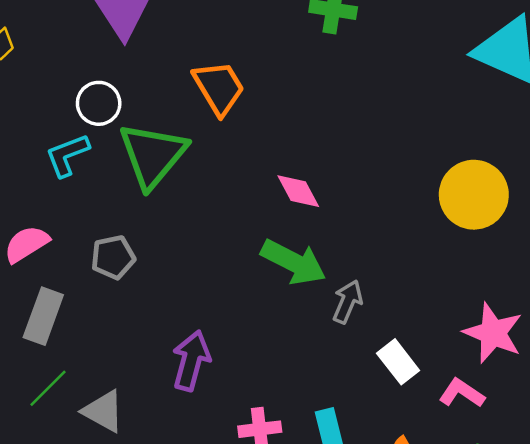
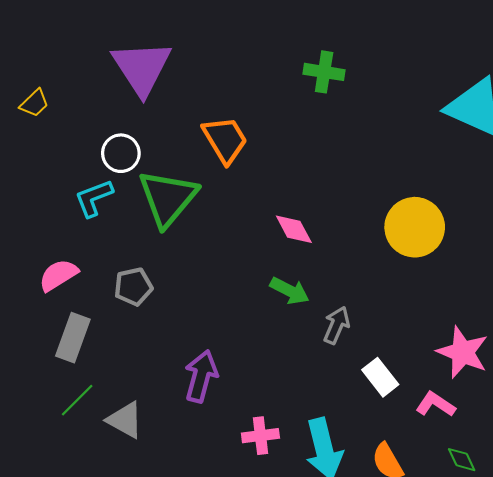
yellow circle: (474, 195) -> (415, 227), moved
green arrow: (293, 262) -> (290, 291), size x0.7

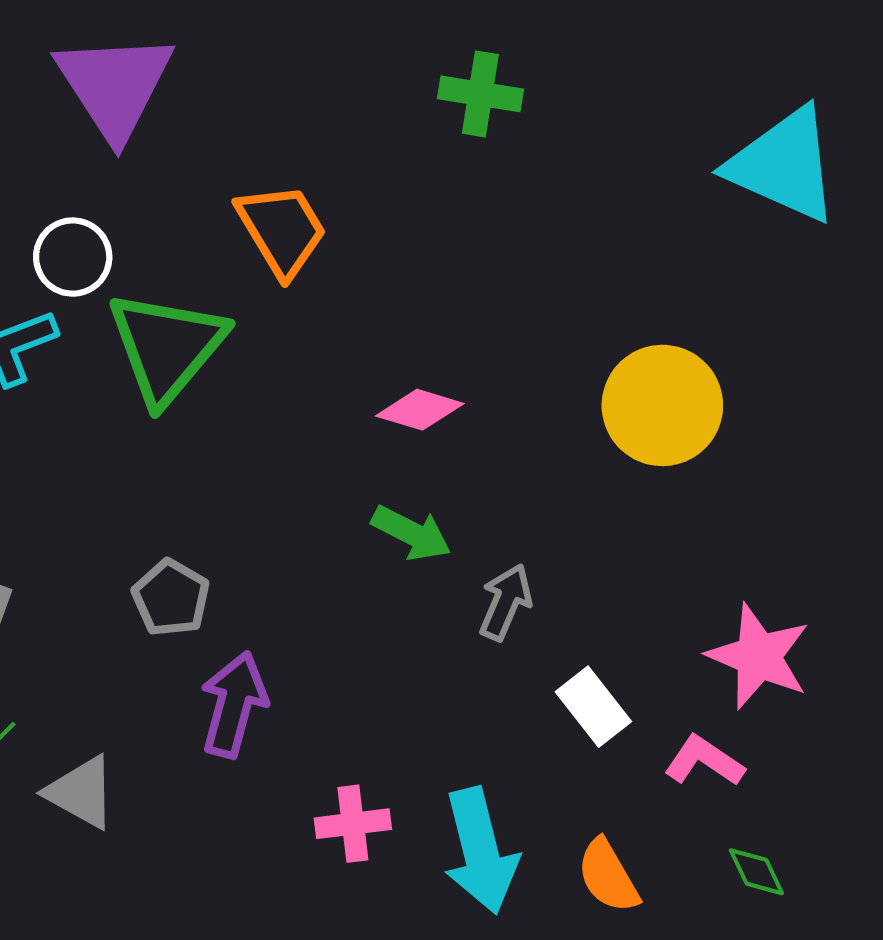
pink diamond: (294, 229) -> (420, 410), turned -45
gray pentagon: (133, 287) -> (171, 598), moved, turned -30

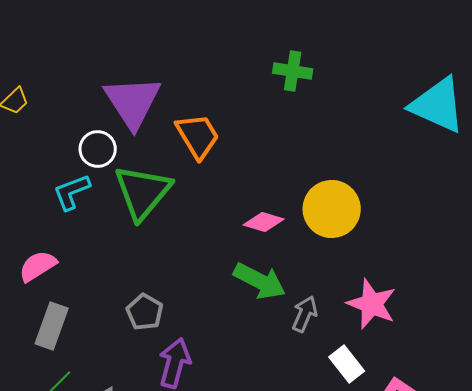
purple triangle: (115, 86) -> (133, 102), moved
yellow circle: (662, 405) -> (332, 209), moved
green arrow: (411, 533) -> (260, 281), size x1.4
pink star: (759, 656) -> (372, 304), moved

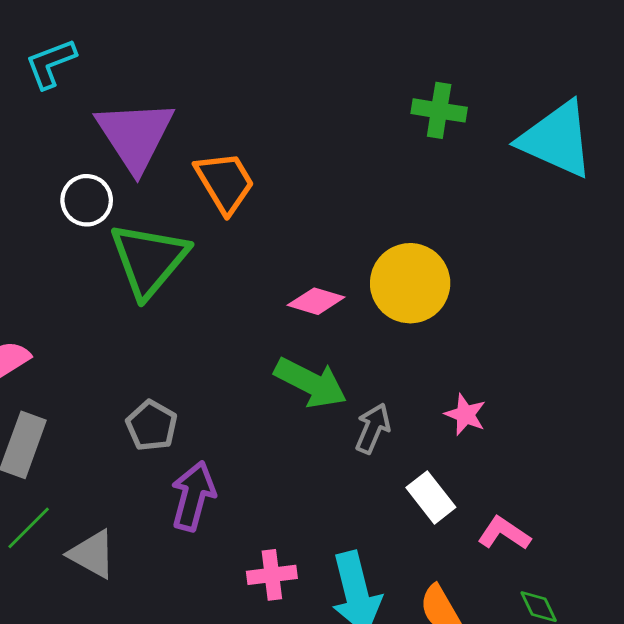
green cross: (293, 71) -> (439, 110), moved
cyan L-shape: (72, 192) -> (51, 63), moved
pink star: (372, 304) -> (465, 415), size x0.6

